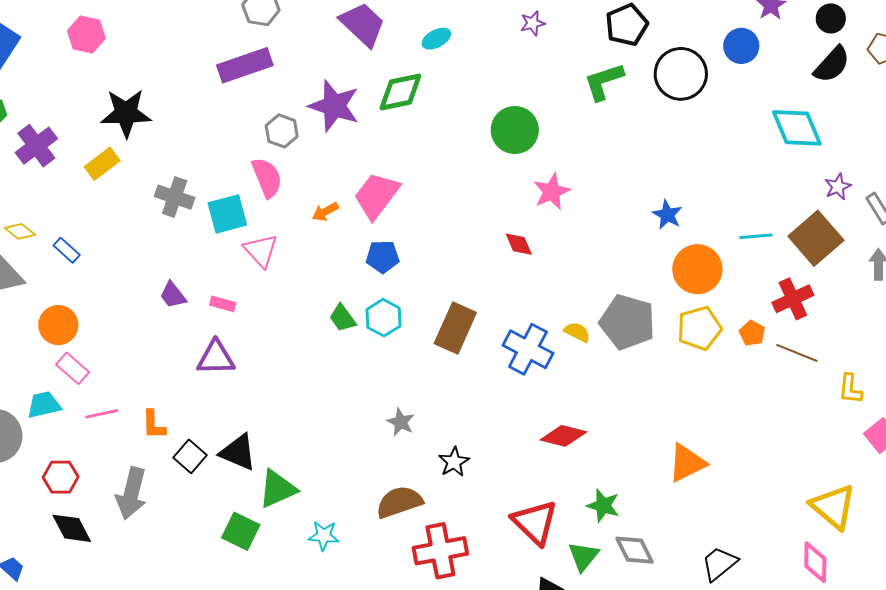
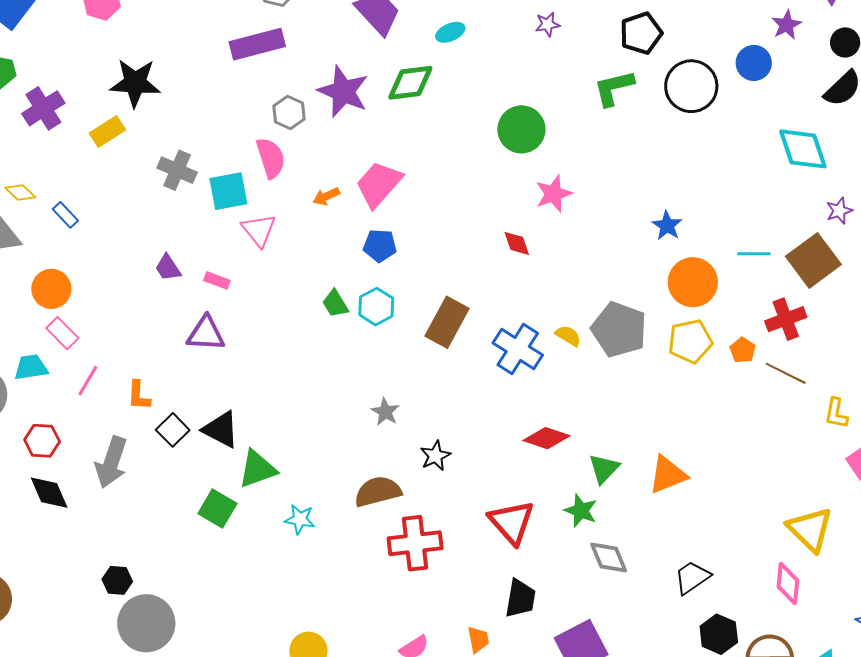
pink line: (102, 414) -> (88, 381), turned -52
green triangle: (583, 556) -> (604, 469), moved

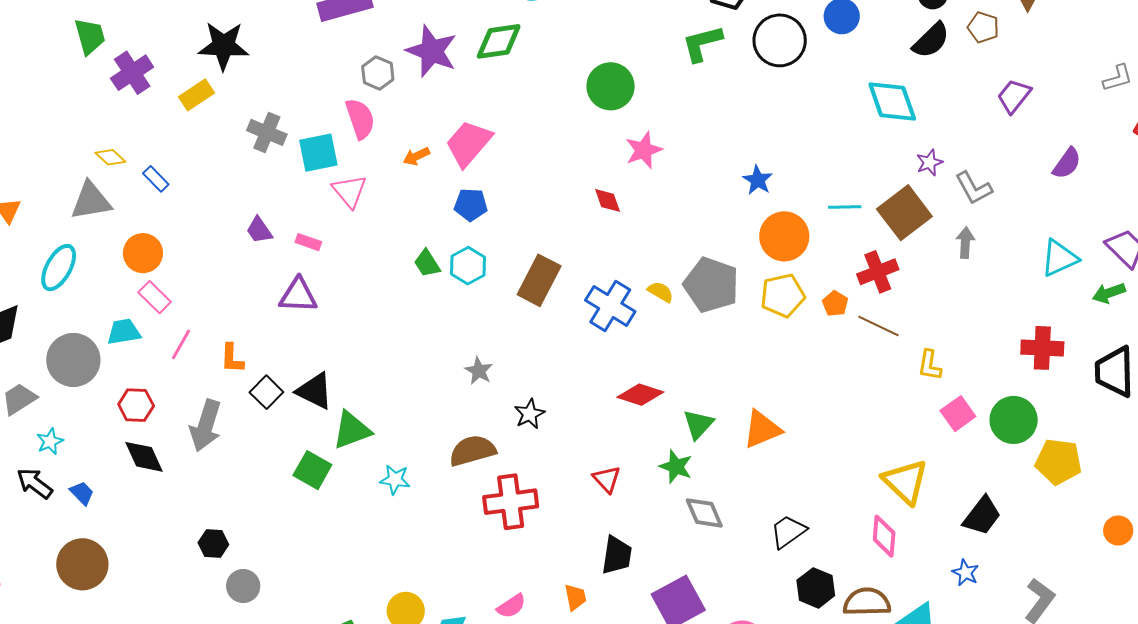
red triangle: (511, 522) -> (607, 479), size x0.6
gray circle: (146, 623) -> (243, 586), size x0.6

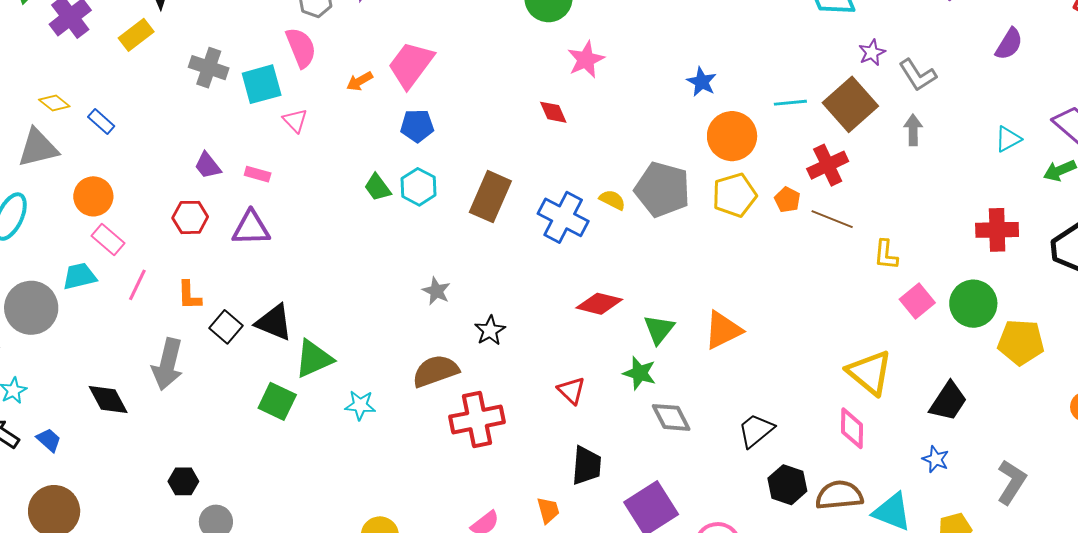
pink triangle: (349, 191) -> (295, 121), size x0.7
cyan triangle: (1059, 258) -> (1008, 139), size x0.7
red hexagon: (136, 405) -> (190, 217), moved

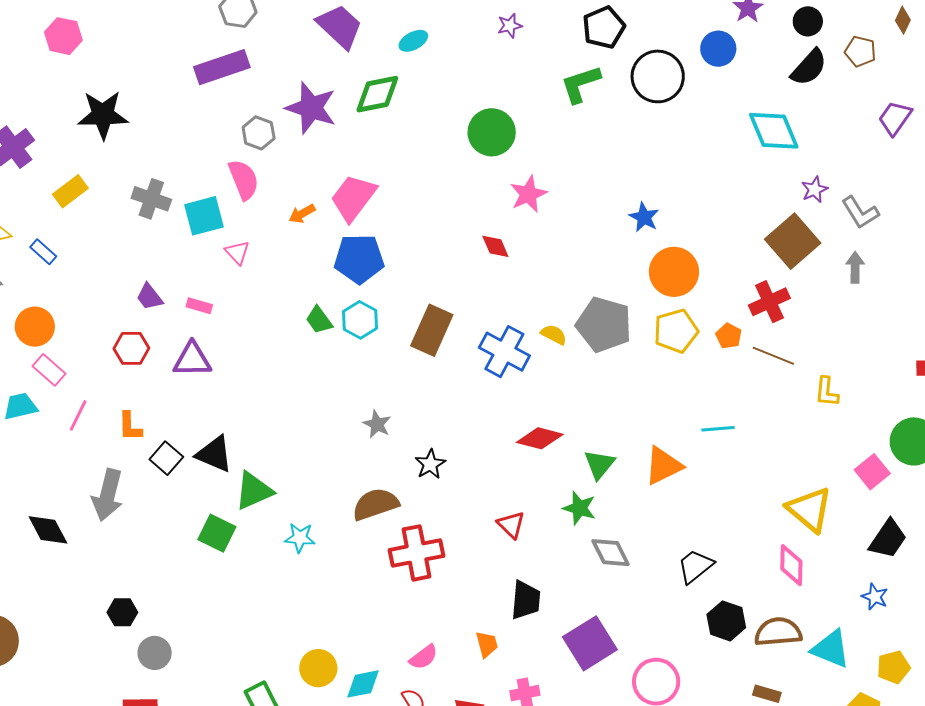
yellow rectangle: (136, 35) -> (70, 191), moved
cyan line: (790, 103) -> (718, 429), moved
blue pentagon: (417, 126) -> (359, 259), size x1.5
pink square: (917, 301) -> (872, 472), moved

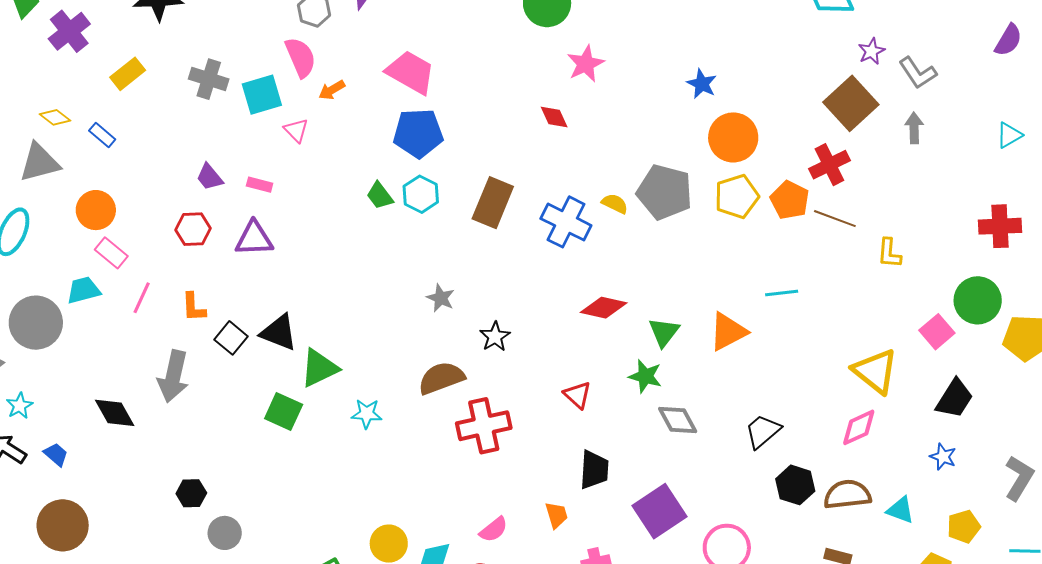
pink trapezoid: (353, 198) -> (411, 72), turned 84
orange arrow: (302, 214) -> (332, 90), moved
orange pentagon: (729, 336) -> (790, 200), size x1.5
pink diamond: (791, 565) -> (859, 427), turned 66
cyan triangle: (831, 649) -> (900, 510), size x0.7

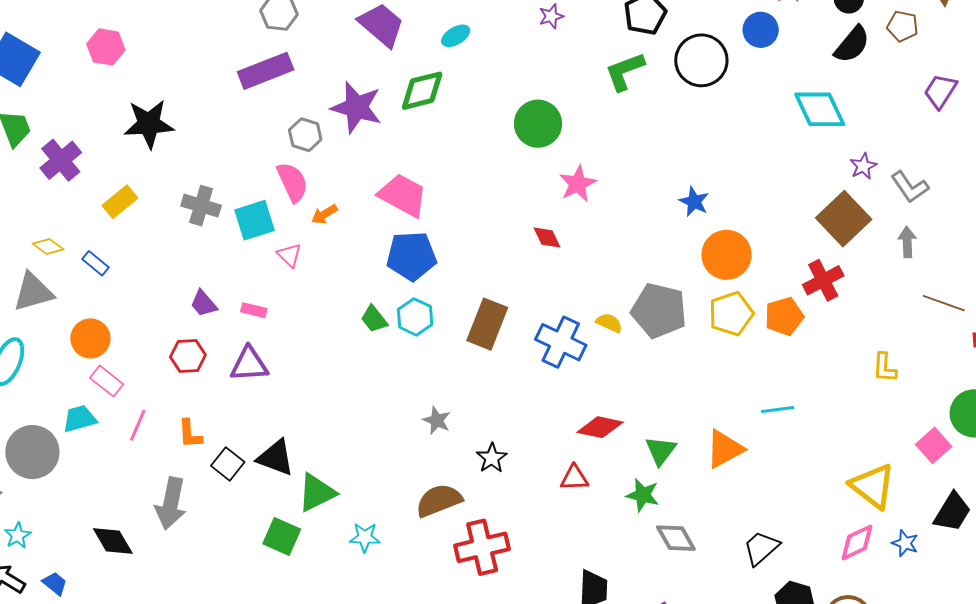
orange pentagon: (790, 200) -> (784, 316), turned 30
brown line: (835, 219) -> (944, 303), moved
red triangle: (577, 395) -> (574, 478), moved, turned -44
blue star: (943, 457) -> (905, 543), moved

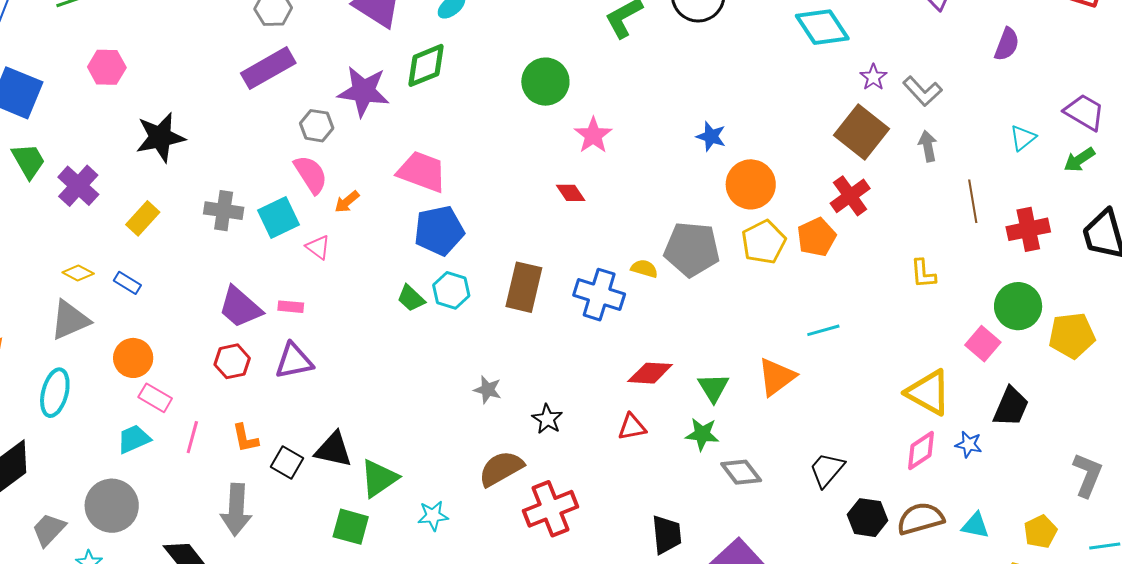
purple trapezoid: (204, 303) -> (240, 307), size x1.6
brown line: (944, 303) -> (973, 201), turned 69
gray circle: (32, 452) -> (112, 506), moved

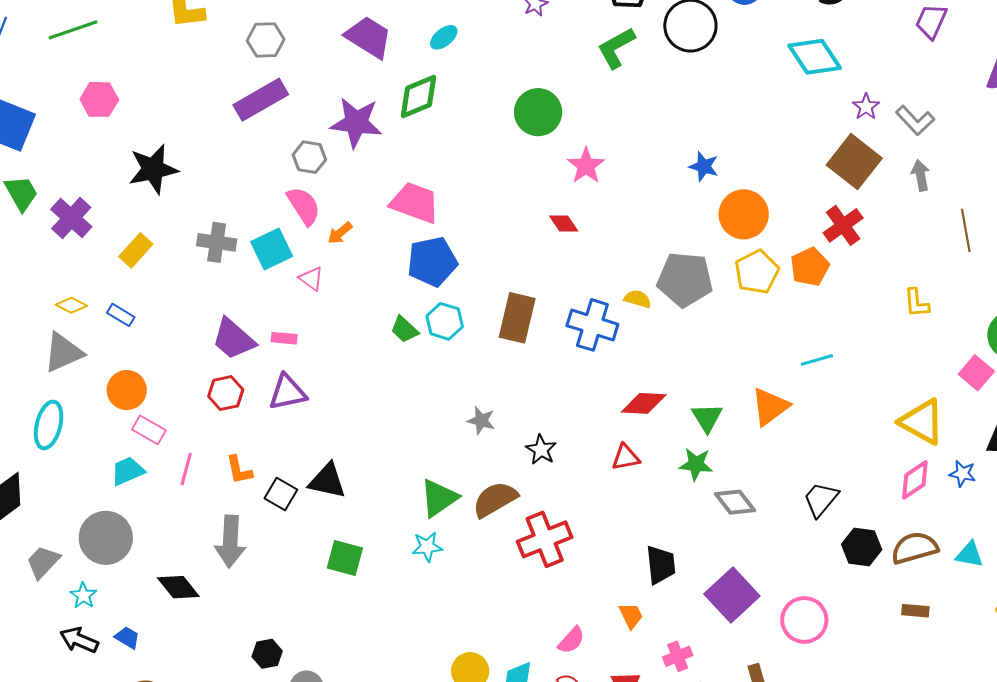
green triangle: (379, 478) -> (439, 498), moved

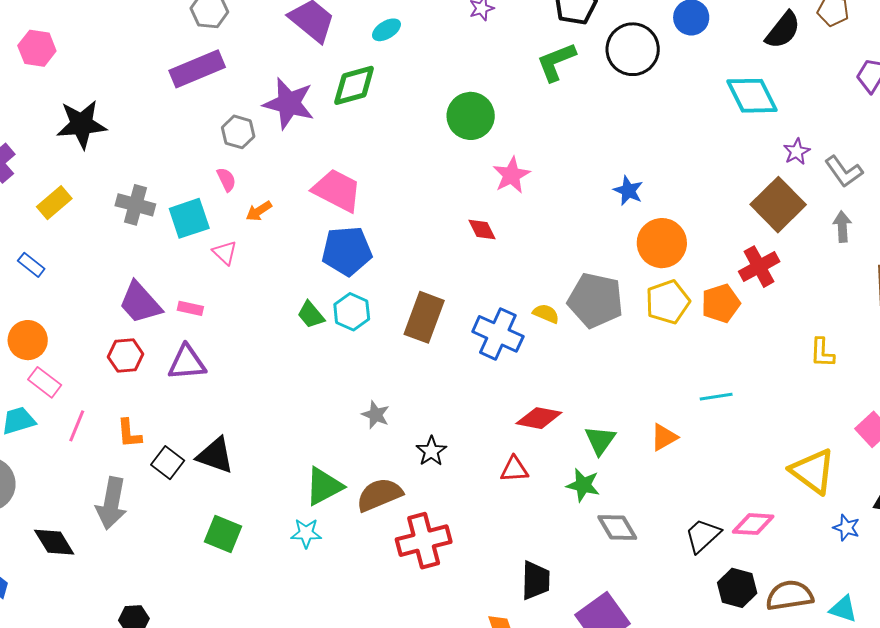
pink semicircle: (304, 206) -> (226, 180), size x0.6
orange triangle: (770, 407) -> (664, 437), size x0.7
pink diamond: (915, 480) -> (753, 524), moved, turned 30

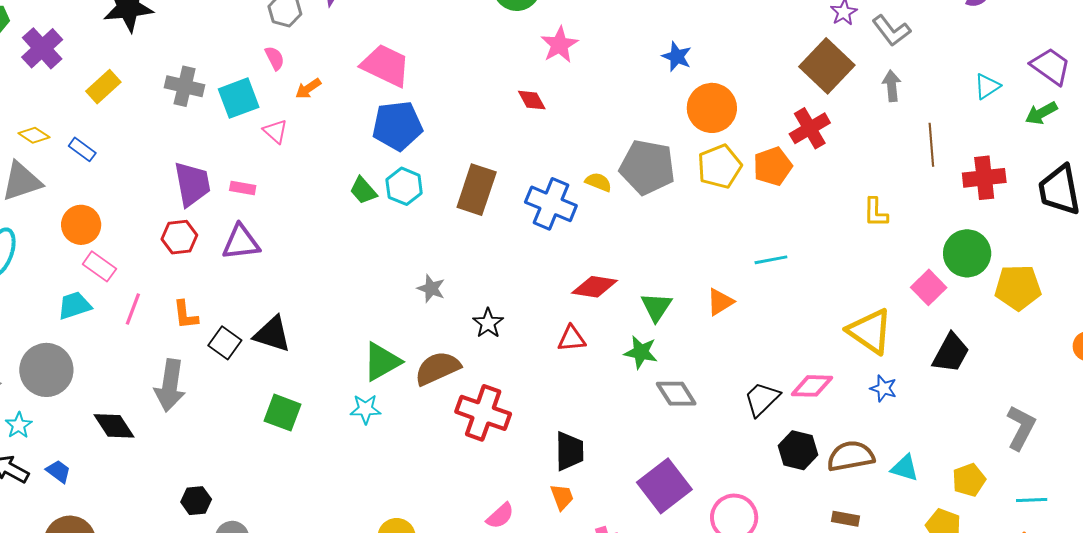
purple trapezoid: (140, 303) -> (192, 184), turned -147
blue star: (846, 528) -> (883, 388), moved
red cross: (424, 541) -> (483, 413), turned 36
black trapezoid: (536, 580) -> (569, 451), moved

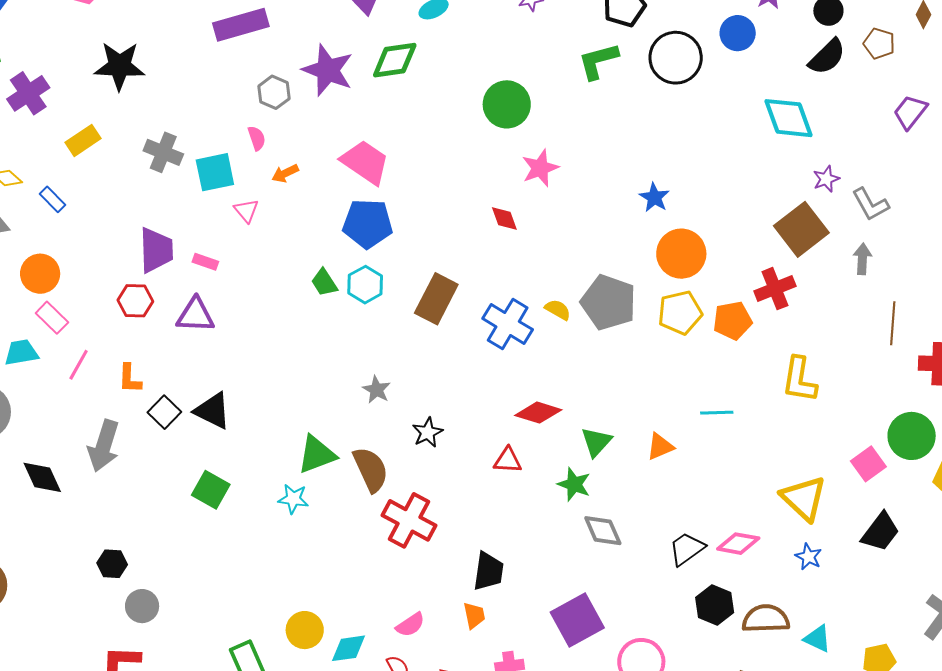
yellow L-shape: (876, 212) -> (799, 380), moved, size x1.5
brown semicircle: (437, 368) -> (371, 469), turned 81

